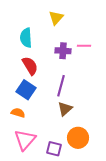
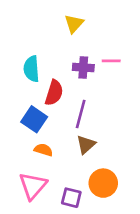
cyan semicircle: (26, 38) -> (31, 69), moved
red semicircle: (30, 66) -> (54, 93), moved, turned 48
orange semicircle: (18, 113) -> (43, 150), moved

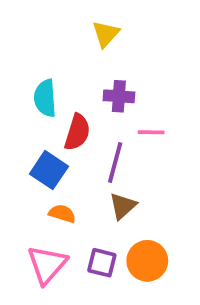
pink line: (111, 61) -> (151, 132), moved
purple square: (71, 198) -> (102, 263), moved

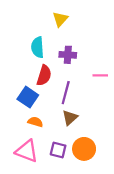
cyan semicircle: (45, 98) -> (38, 47), moved
pink line: (151, 132) -> (100, 75), moved
pink triangle: (47, 265) -> (27, 151), turned -50

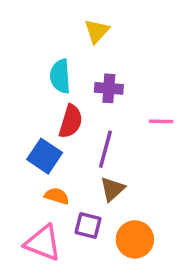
purple square: (58, 150) -> (88, 226), moved

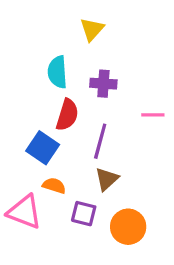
pink triangle: (43, 243) -> (24, 212), moved

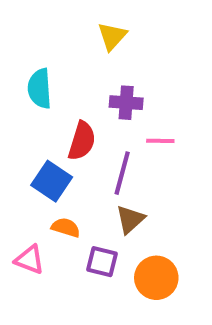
cyan semicircle: (57, 72) -> (40, 89), moved
pink line: (153, 115) -> (160, 141), moved
pink triangle: (24, 212) -> (30, 260), size x0.7

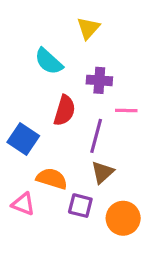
cyan semicircle: (40, 89) -> (49, 61), moved, turned -44
blue square: (52, 181) -> (23, 139), moved
orange semicircle: (66, 227) -> (52, 179), size x1.4

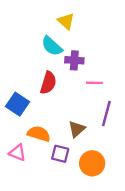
yellow triangle: (88, 28) -> (66, 21), turned -30
cyan semicircle: (49, 61) -> (52, 46), moved
purple line: (96, 136) -> (106, 114), moved

